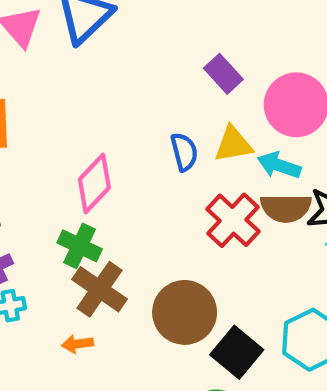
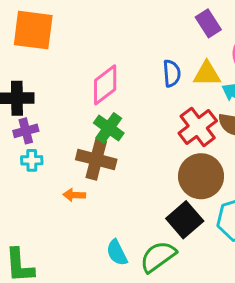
green cross: (80, 246) -> (109, 128), moved
brown cross: (100, 289) -> (96, 159), turned -30
brown circle: (185, 312) -> (201, 176), moved

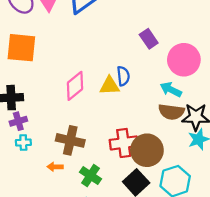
yellow triangle: (207, 74) -> (110, 86), moved
red cross: (198, 127) -> (124, 143), moved, turned 32
green cross: (109, 128) -> (91, 176), moved

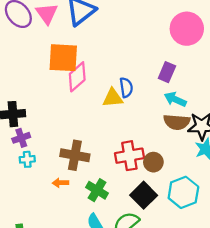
purple rectangle: (149, 39) -> (167, 72), moved, turned 60
orange square: (21, 48) -> (63, 58), moved
pink circle: (184, 60) -> (187, 29), moved
pink diamond: (75, 86) -> (77, 77), moved
brown circle: (147, 150) -> (153, 162), size x0.6

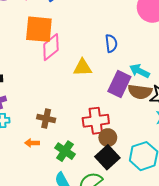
purple rectangle: (167, 72) -> (119, 84), moved, size x1.4
blue semicircle: (126, 87) -> (111, 43), moved
brown cross: (75, 155) -> (46, 118), size x0.7
brown circle: (153, 162) -> (108, 138), moved

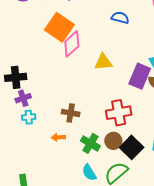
orange square: (39, 29) -> (59, 27), turned 32
blue semicircle: (111, 43) -> (120, 18), moved, turned -66
brown circle: (108, 138) -> (113, 141), moved

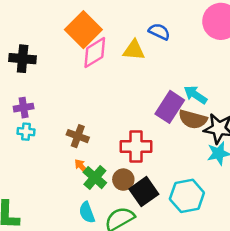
yellow triangle: (103, 62) -> (134, 50), moved
black cross: (16, 77) -> (23, 59), moved
orange arrow: (58, 137) -> (82, 167), moved, turned 40

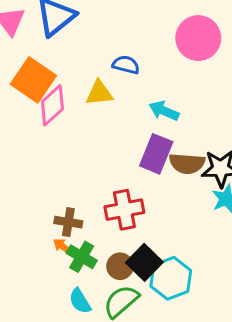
cyan arrow: (195, 95) -> (164, 111), moved
brown cross: (78, 136) -> (68, 222), moved
brown circle: (123, 180) -> (120, 266), moved
cyan hexagon: (187, 196) -> (171, 278), moved

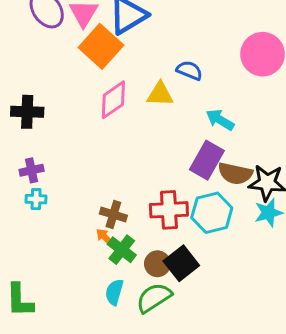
orange square: (33, 80) -> (101, 46), moved
cyan hexagon: (171, 278) -> (212, 213), moved
cyan semicircle: (80, 301) -> (114, 292), turned 40

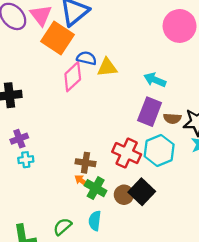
blue semicircle: (189, 70) -> (87, 58), moved
brown semicircle: (235, 173) -> (172, 118), size x0.7
red cross: (169, 210) -> (127, 153), turned 36
green semicircle: (154, 298) -> (62, 227), moved, size x0.7

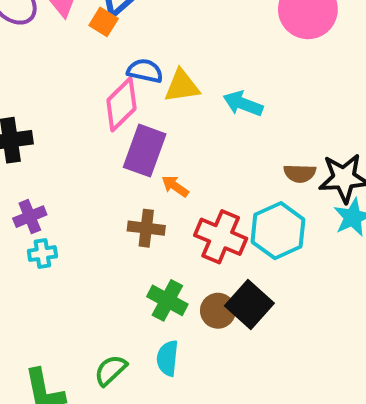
orange square: (58, 38) -> (104, 22), moved, size x0.5
cyan arrow: (155, 80) -> (243, 104), moved
purple rectangle: (150, 112) -> (145, 151), moved
brown cross: (85, 163) -> (146, 228), moved
orange arrow: (82, 181) -> (175, 186), moved

